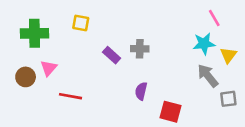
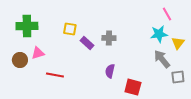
yellow square: (81, 23) -> (70, 29), moved
pink triangle: (49, 68) -> (38, 53), turned 32

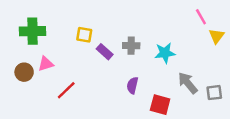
cyan star: (159, 34) -> (165, 53), moved
yellow triangle: (178, 43) -> (217, 36), moved
gray arrow: (162, 59) -> (188, 83), moved
red line: (55, 75) -> (66, 90), turned -54

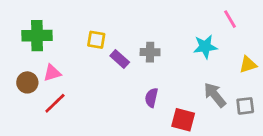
yellow triangle: (217, 36) -> (248, 65), moved, turned 35
cyan star: (165, 53) -> (205, 47), moved
red line: (66, 90) -> (55, 103), moved

